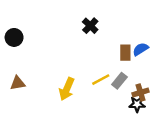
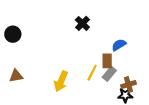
blue semicircle: (141, 49) -> (119, 45), moved
brown rectangle: (125, 53) -> (107, 61), moved
yellow line: (101, 80) -> (92, 73), turned -35

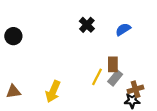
blue semicircle: (119, 45) -> (123, 29), moved
brown triangle: (16, 76) -> (13, 92), moved
yellow arrow: (61, 81) -> (53, 92), moved

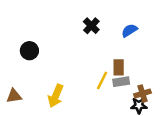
black circle: (13, 36) -> (29, 51), moved
gray rectangle: (115, 78) -> (121, 82), turned 42

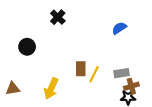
black cross: (91, 26) -> (58, 17), moved
brown rectangle: (119, 67) -> (81, 69), moved
gray rectangle: (121, 82) -> (121, 73), moved

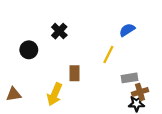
black cross: (58, 17) -> (59, 31), moved
brown rectangle: (81, 69) -> (74, 73), moved
yellow line: (94, 74) -> (108, 55), moved

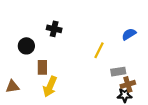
blue semicircle: (127, 30) -> (129, 34), moved
black cross: (59, 31) -> (54, 29), turned -32
brown rectangle: (74, 73) -> (42, 67), moved

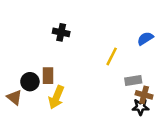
black circle: (26, 46) -> (30, 82), moved
brown cross: (128, 84) -> (144, 95), turned 32
brown triangle: (12, 87) -> (14, 97), turned 48

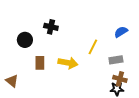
gray rectangle: (133, 80) -> (116, 60), moved
black circle: (30, 82) -> (25, 40), moved
yellow arrow: (56, 97) -> (68, 63), moved, turned -102

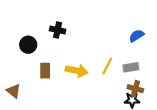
yellow line: (93, 47) -> (107, 66), moved

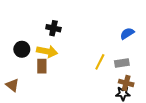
black circle: (28, 45) -> (22, 49), moved
yellow arrow: (77, 71) -> (47, 51), moved

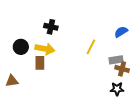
yellow line: (100, 62) -> (91, 47), moved
brown cross: (126, 83) -> (122, 69), moved
brown triangle: (12, 85) -> (12, 81), turned -48

